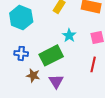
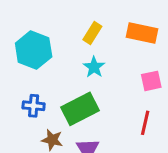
cyan star: (69, 35) -> (94, 67), moved

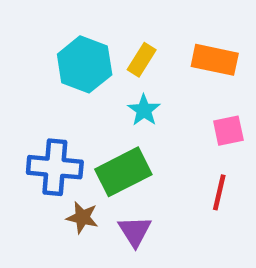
cyan hexagon: (34, 50) -> (85, 64), moved
blue cross: (34, 106) -> (55, 167), size x1.6

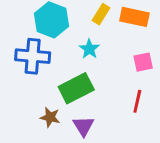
yellow rectangle: (142, 60) -> (101, 14), moved
blue cross: (55, 167) -> (33, 56), moved

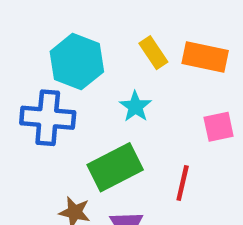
yellow rectangle: (101, 14) -> (153, 53), turned -66
red line: (137, 101) -> (183, 183), moved

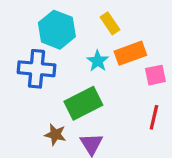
orange rectangle: (205, 57) -> (130, 53), moved, turned -32
red line: (183, 183) -> (154, 117), moved

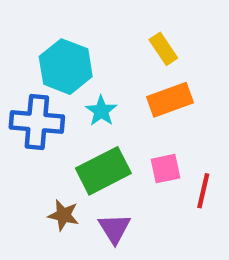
yellow rectangle: (110, 23) -> (163, 49), moved
cyan star: (98, 61) -> (101, 111), moved
pink square: (155, 75) -> (166, 169), moved

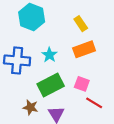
cyan hexagon: (66, 67) -> (32, 17), moved
pink square: (166, 169) -> (82, 84), turned 32
red line: (203, 191) -> (94, 103), moved, turned -72

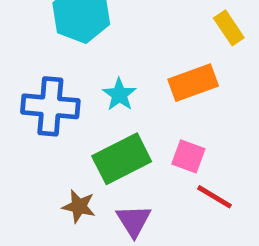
yellow rectangle: (81, 24) -> (229, 28), moved

